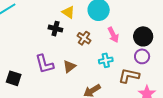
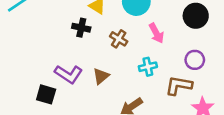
black circle: (143, 36) -> (196, 16), moved
purple L-shape: (44, 64) -> (69, 74), turned -40
black square: (14, 78) -> (46, 94), moved

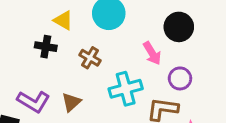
pink arrow: (156, 33) -> (152, 53), moved
cyan cross: (148, 67) -> (126, 89), size x1.5

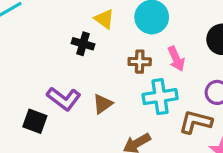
pink arrow: (152, 53) -> (176, 59), moved
brown cross: (90, 58) -> (140, 62), moved, turned -35

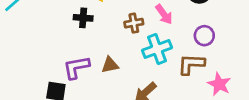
purple L-shape: (64, 99) -> (76, 67), turned 144
brown triangle: (103, 104) -> (110, 65), turned 36

